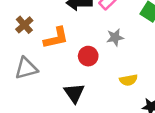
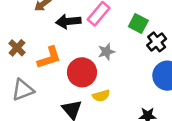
red circle: (88, 56) -> (82, 72), size x1.5
yellow semicircle: (128, 80) -> (101, 96), moved

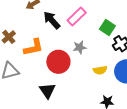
black arrow: (68, 21) -> (52, 20), turned 48
yellow semicircle: (101, 96) -> (100, 70), moved

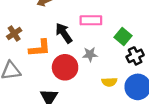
pink rectangle: (77, 16) -> (91, 20), turned 36
black arrow: (52, 20) -> (64, 33), moved

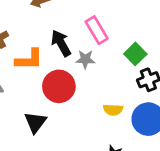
pink rectangle: (91, 20) -> (97, 30), turned 55
gray star: (90, 54) -> (85, 59), moved

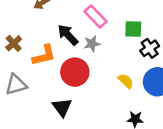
green square: (135, 54) -> (133, 29), turned -30
yellow semicircle: (113, 110) -> (126, 81), turned -126

